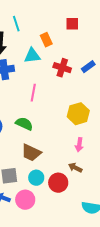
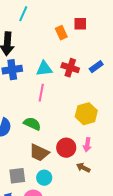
cyan line: (16, 24) -> (23, 14), moved, turned 42
orange rectangle: (46, 40) -> (61, 33), moved
cyan triangle: (32, 56) -> (44, 69), moved
red circle: (58, 183) -> (66, 148), moved

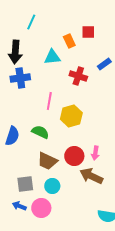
blue rectangle: (96, 67) -> (104, 64), moved
cyan triangle: (44, 69) -> (52, 57), moved
yellow hexagon: (86, 114) -> (71, 116), moved
brown arrow: (83, 168) -> (91, 176), size x1.6

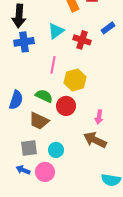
cyan triangle: (52, 57) -> (56, 31), moved, turned -30
red circle: (74, 156) -> (66, 106), moved
brown trapezoid: (47, 161) -> (39, 121), moved

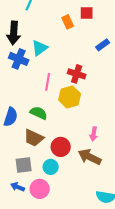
cyan triangle: (56, 31) -> (40, 48), moved
red cross: (82, 40) -> (77, 74), moved
blue cross: (24, 42) -> (19, 59), turned 30
red circle: (66, 106) -> (61, 147), moved

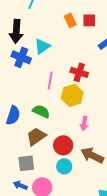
red square: (87, 13) -> (89, 20), moved
pink arrow: (94, 134) -> (84, 123), moved
brown trapezoid: (34, 138) -> (36, 136), turned 120
cyan circle: (51, 167) -> (64, 166), moved

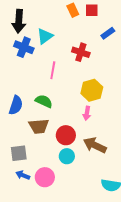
red cross: (79, 72) -> (81, 52), moved
yellow hexagon: (72, 95) -> (92, 90), moved
brown trapezoid: (36, 136) -> (39, 126), turned -150
gray square: (26, 163) -> (19, 153), moved

